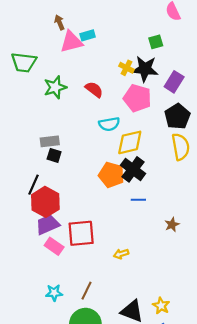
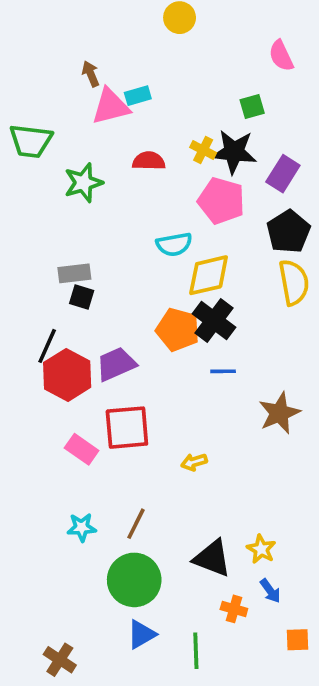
red semicircle: (94, 89) -> (149, 161), moved, turned -36
purple trapezoid: (48, 225) -> (116, 364), moved
brown star: (172, 225) -> (279, 413), size x1.6

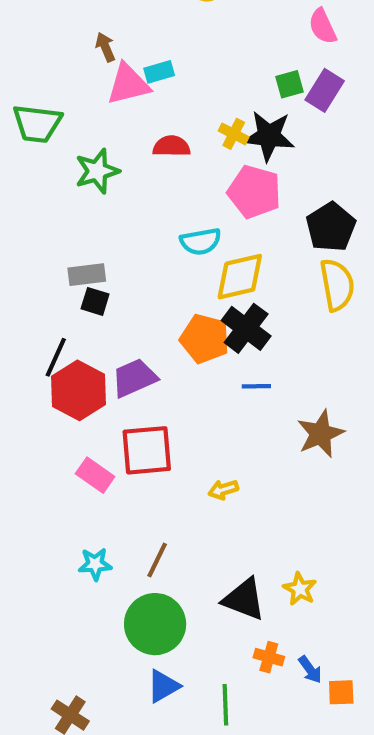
purple rectangle: (283, 174) -> (325, 90), moved
blue arrow: (270, 591) -> (310, 670), moved

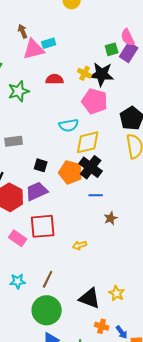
pink semicircle: (323, 26) -> (128, 37), moved
black square: (95, 301) -> (41, 165), moved
brown star: (321, 434) -> (111, 218), moved, size x0.6

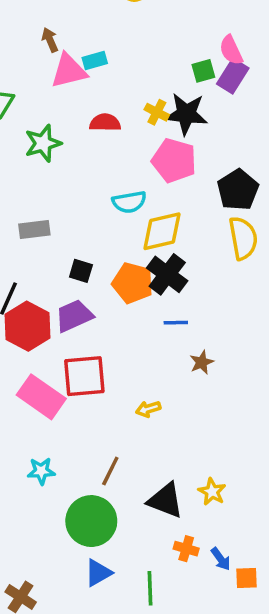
pink rectangle: (18, 238) -> (41, 397), size x1.5
brown line: (48, 279) -> (110, 471), moved

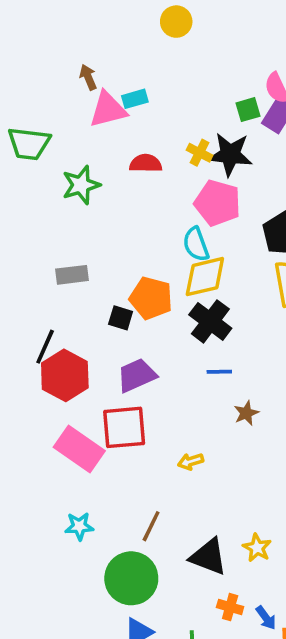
cyan semicircle: (129, 202) -> (196, 244), moved, turned 80
orange pentagon: (133, 283) -> (151, 298), moved
purple trapezoid: (74, 316) -> (137, 375), moved

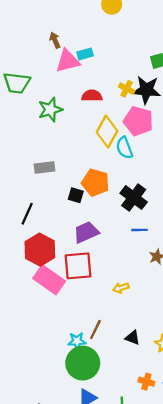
yellow diamond: (205, 277) -> (107, 132), moved, turned -48
red hexagon: (65, 375) -> (40, 250), moved
cyan star: (79, 526) -> (77, 341), moved
black triangle: (209, 557) -> (132, 338), moved, size x0.6

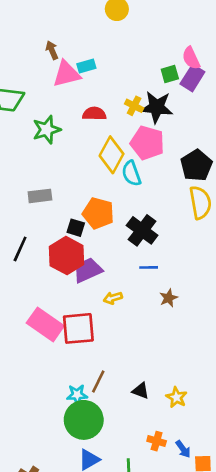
red hexagon: (40, 250) -> (66, 256), moved
red square: (78, 266) -> (78, 328), moved
yellow arrow: (121, 288) -> (113, 298), moved

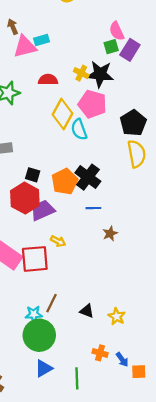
pink semicircle: (191, 58) -> (117, 31), moved
orange pentagon: (98, 213) -> (65, 181), moved, turned 30
yellow arrow: (113, 298) -> (58, 241), moved, turned -136

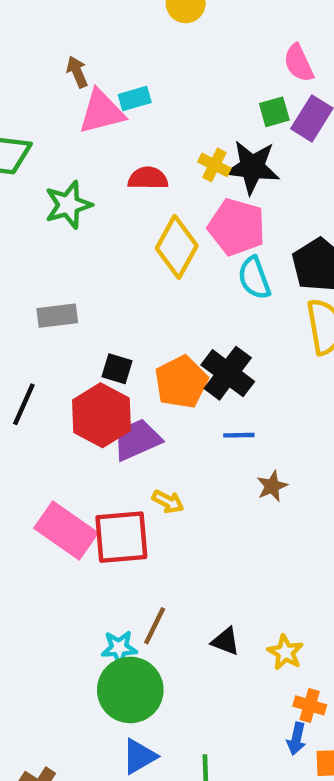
pink semicircle: (117, 31) -> (299, 63), moved
cyan semicircle: (79, 129) -> (254, 278), moved
orange cross: (100, 353) -> (310, 705), moved
blue arrow: (122, 360) -> (296, 739), turned 48

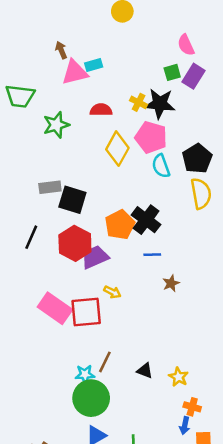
black square: (117, 369) -> (72, 200), moved, size x1.6

